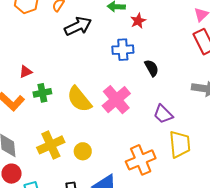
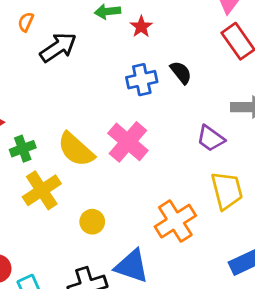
blue cross: (123, 50) -> (142, 80), moved
black semicircle: (152, 68) -> (181, 72), moved
purple trapezoid: (163, 114) -> (211, 138), moved
yellow cross: (51, 145) -> (42, 190), moved

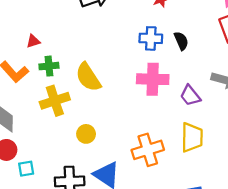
pink cross: (128, 142) -> (153, 79), moved, turned 36

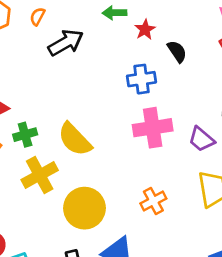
black semicircle: (181, 41) -> (177, 51), moved
yellow circle: (86, 134) -> (84, 208), size x1.8
orange cross: (148, 150) -> (153, 201), moved, size x0.7

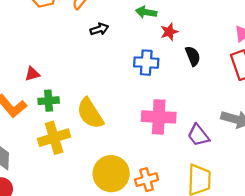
black arrow: (66, 43) -> (99, 29), size x0.6
blue cross: (141, 79) -> (146, 63), moved
yellow circle: (84, 208) -> (111, 174), moved

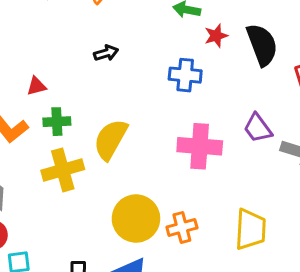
black arrow: (99, 29) -> (106, 53), moved
black semicircle: (193, 56) -> (262, 45), moved, size x1.6
yellow semicircle: (90, 113) -> (111, 139), turned 60
purple trapezoid: (198, 135) -> (258, 128), moved

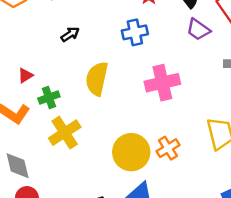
purple trapezoid: (258, 128) -> (198, 30), moved
yellow semicircle: (111, 139) -> (97, 79), moved

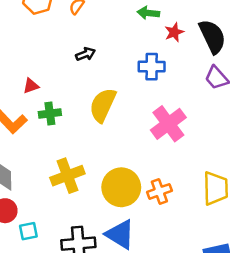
pink cross: (162, 83) -> (168, 124), turned -36
yellow cross: (65, 133) -> (67, 176), moved

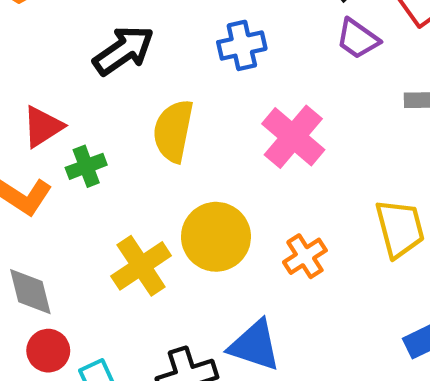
black arrow: (86, 54) -> (124, 50), size x1.8
red triangle: (31, 86) -> (43, 127), size x1.5
yellow circle: (121, 187) -> (216, 237), moved

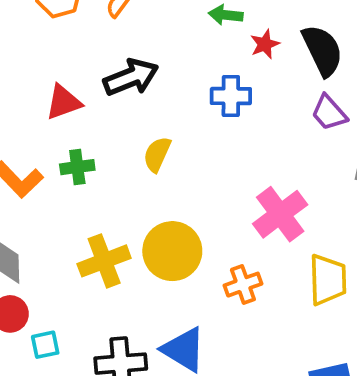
red triangle: (43, 127) -> (63, 102), moved
yellow semicircle: (173, 131) -> (157, 154), size x0.7
pink cross: (293, 137) -> (280, 214), moved

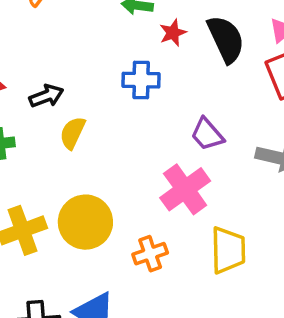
black arrow: (131, 77) -> (46, 96), moved, size x0.7
purple trapezoid: (329, 113) -> (207, 134), moved

